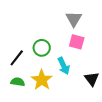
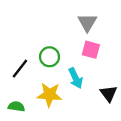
yellow star: (42, 80) -> (50, 95), turned -30
green semicircle: (18, 82) -> (16, 106), moved

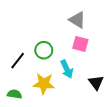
gray triangle: (87, 22) -> (77, 20), turned -30

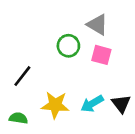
green circle: (44, 50) -> (68, 46), moved
cyan arrow: (67, 69) -> (92, 104), moved, turned 84

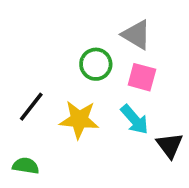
cyan arrow: (92, 104) -> (135, 120), moved, turned -100
yellow star: (55, 105) -> (79, 120), moved

